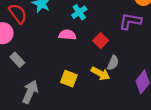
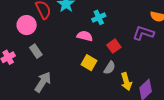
gray semicircle: (113, 63) -> (110, 68), moved
yellow arrow: (100, 73) -> (126, 82), moved, turned 36
yellow square: (69, 79) -> (89, 63), moved

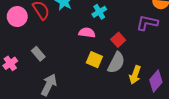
pink circle: (27, 25) -> (17, 17), moved
gray semicircle: (110, 68) -> (116, 63), size x1.5
yellow arrow: (126, 82) -> (135, 75), turned 42

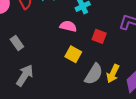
red square: (118, 40) -> (99, 36), turned -32
gray semicircle: (116, 63) -> (94, 74), moved

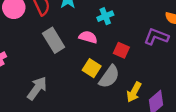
gray rectangle: (17, 43) -> (54, 40), moved, size x1.5
gray semicircle: (94, 74) -> (109, 77), moved

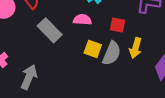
gray arrow: (37, 88) -> (29, 77), moved
yellow arrow: (134, 92) -> (136, 48), moved

